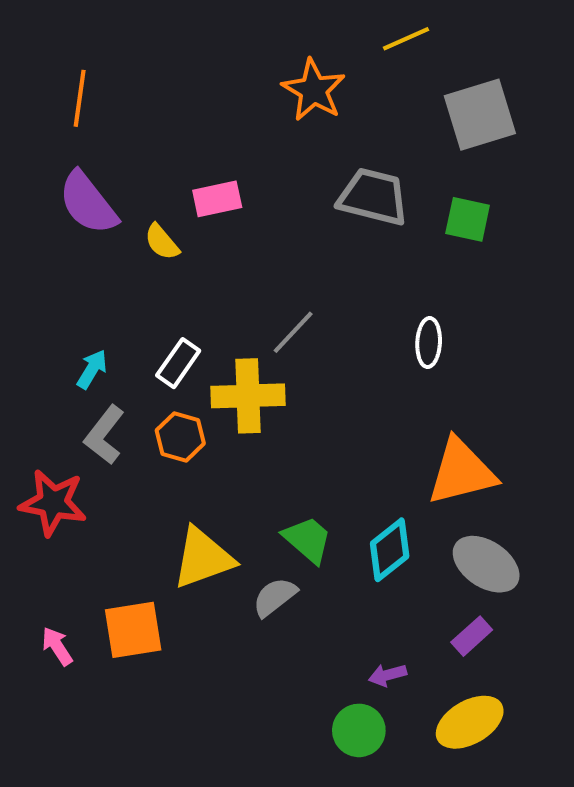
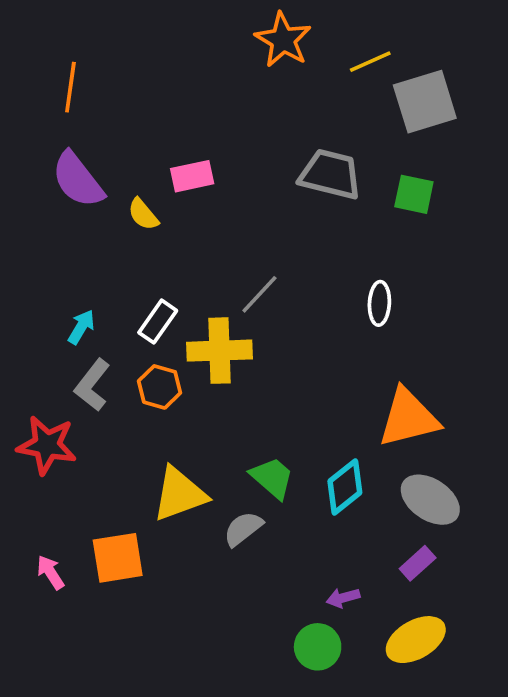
yellow line: (406, 39) -> (370, 62), moved
orange star: (314, 90) -> (283, 40), moved

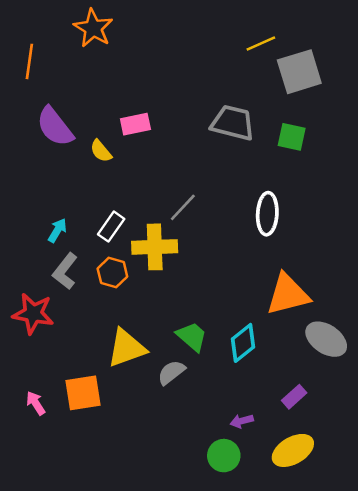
orange star: (283, 40) -> (93, 28), moved
orange line: (70, 87) -> (29, 61), moved
white ellipse: (379, 303) -> (267, 214), size x1.4
gray ellipse: (430, 500) -> (326, 339), moved

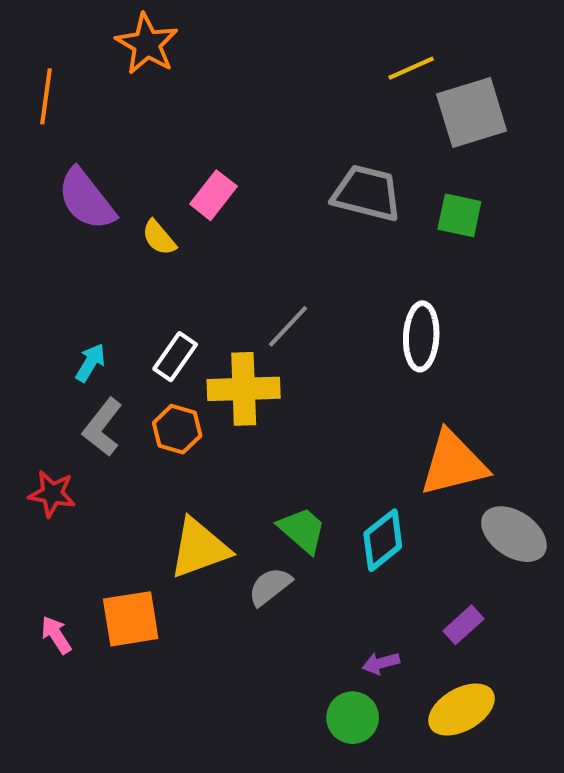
pink rectangle: (135, 124) -> (213, 195), turned -40
red star: (33, 314) -> (52, 494), size x0.7

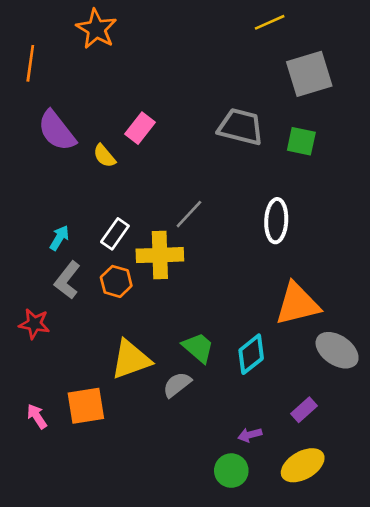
yellow line: (411, 68) -> (270, 22), moved

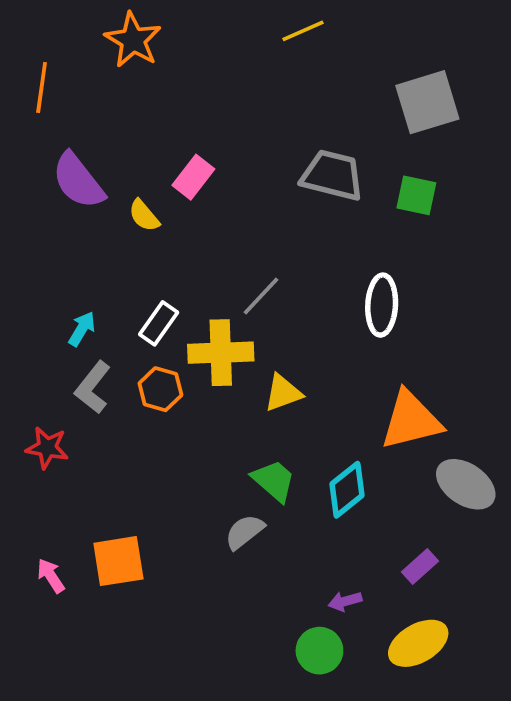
yellow line: (270, 22) -> (303, 31), moved
yellow triangle: (131, 359) -> (283, 393), moved, size x0.7

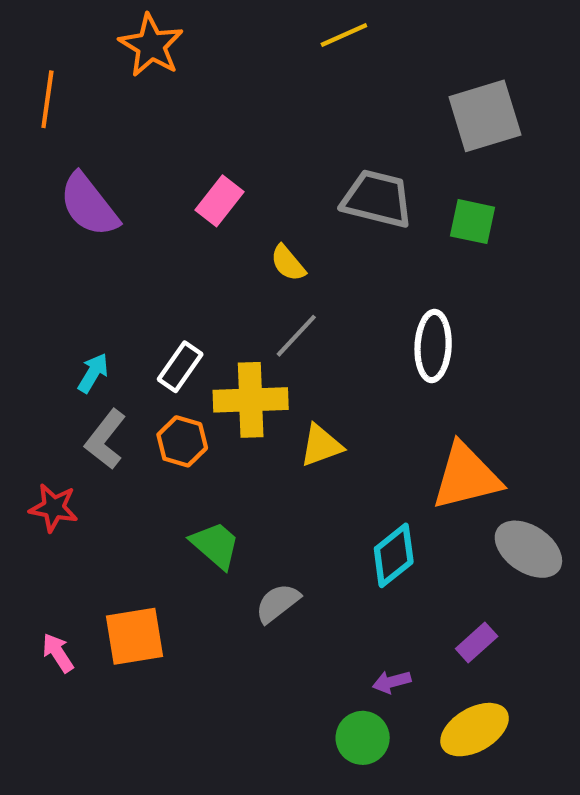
yellow semicircle: (144, 216) -> (288, 263), moved
green trapezoid: (274, 481) -> (215, 545), moved

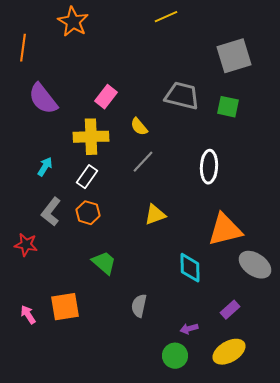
cyan arrow: (93, 373) -> (45, 167), moved
yellow cross: (251, 400) -> (91, 137), moved
cyan diamond: (394, 555) -> (190, 268), turned -52
gray semicircle: (278, 603) -> (139, 306), moved, turned -40

